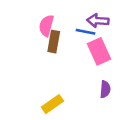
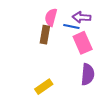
pink semicircle: (46, 26) -> (51, 17), moved
purple semicircle: (105, 89) -> (88, 74), size x1.5

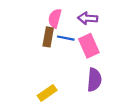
blue line: (71, 26) -> (66, 38), moved

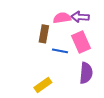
pink semicircle: (55, 18) -> (62, 18), moved, turned 66
blue line: (66, 38) -> (60, 51), moved

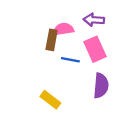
pink semicircle: (62, 18) -> (63, 29), moved
yellow rectangle: (43, 85) -> (50, 100), turned 72

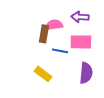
pink rectangle: (95, 49) -> (81, 42), turned -65
yellow rectangle: (50, 100) -> (43, 74), moved

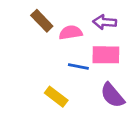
brown rectangle: (44, 34) -> (42, 21), moved, turned -54
purple semicircle: (86, 73) -> (112, 95), turned 135

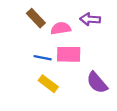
pink rectangle: (106, 55) -> (69, 54), moved
blue line: (78, 67) -> (43, 58), moved

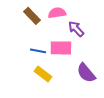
purple arrow: (90, 19) -> (76, 29), moved, turned 42
pink semicircle: (61, 28) -> (57, 13), moved

